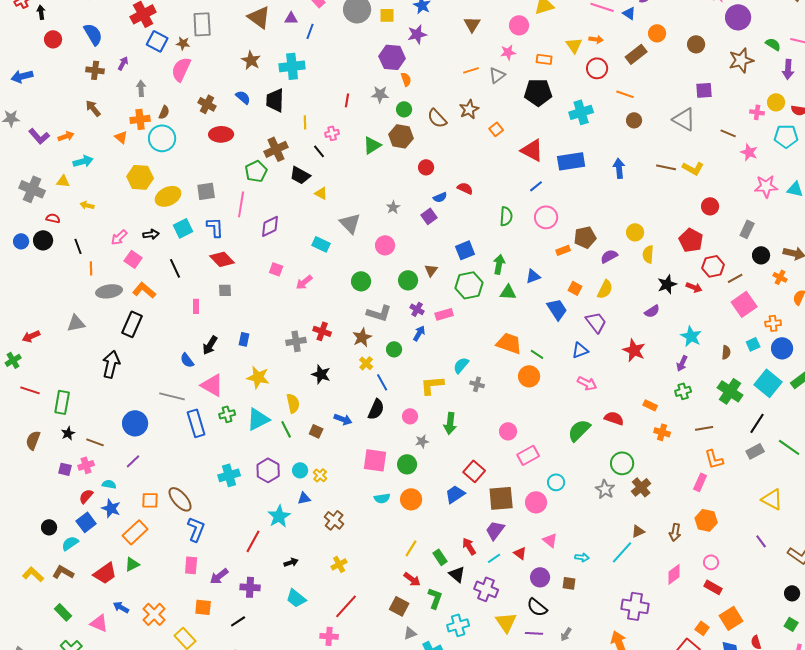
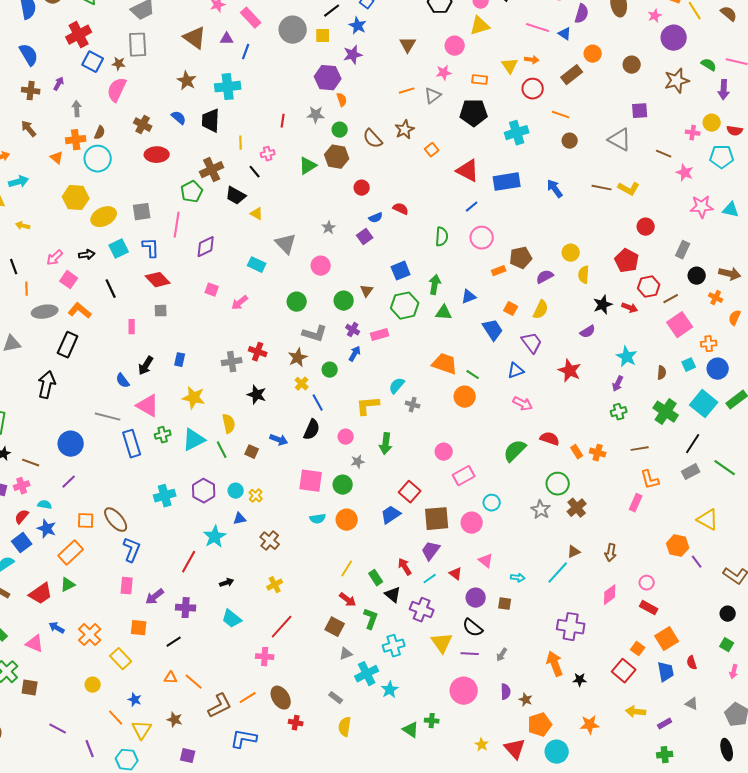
blue arrow: (619, 168) -> (555, 189), turned -30
orange rectangle: (650, 405) -> (577, 452), moved, turned 32
orange hexagon: (706, 520) -> (678, 546), moved

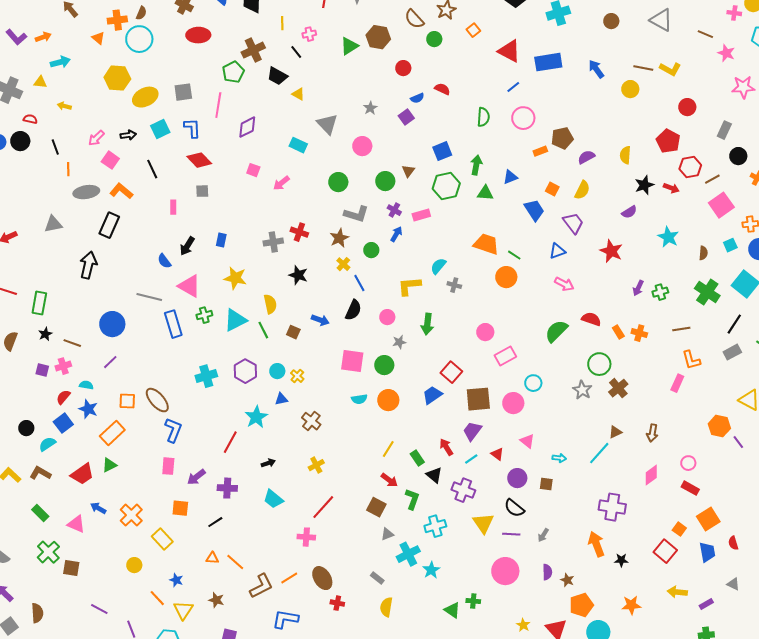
green circle: (340, 130) -> (434, 39), moved
yellow circle: (571, 253) -> (630, 89), moved
purple arrow: (618, 384) -> (638, 288), moved

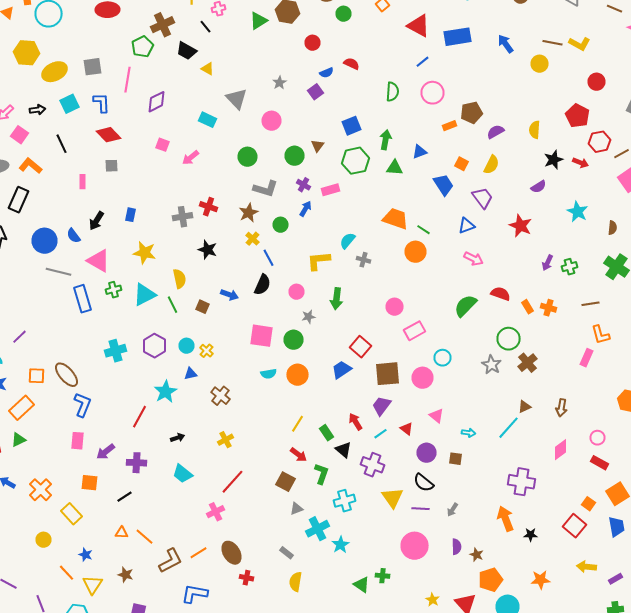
blue circle: (112, 324) -> (44, 241), moved
pink cross: (306, 537) -> (216, 512), turned -30

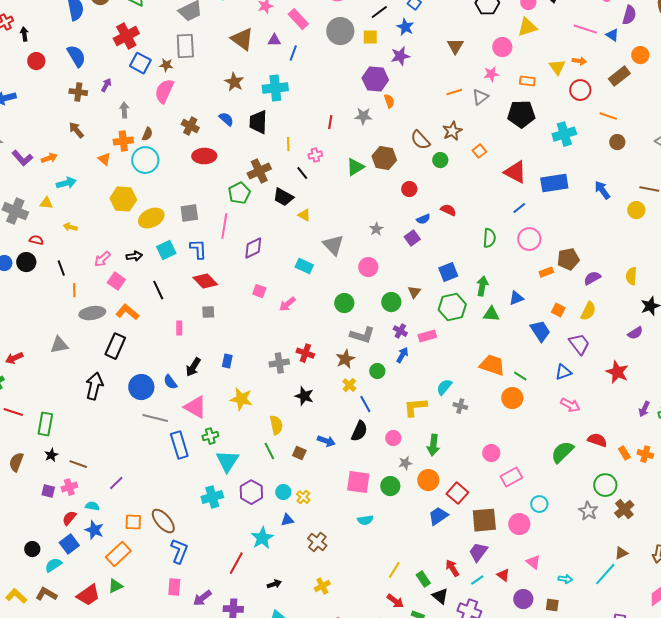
cyan triangle: (144, 295) -> (227, 461), moved, turned -30
orange circle: (298, 375) -> (428, 480), moved

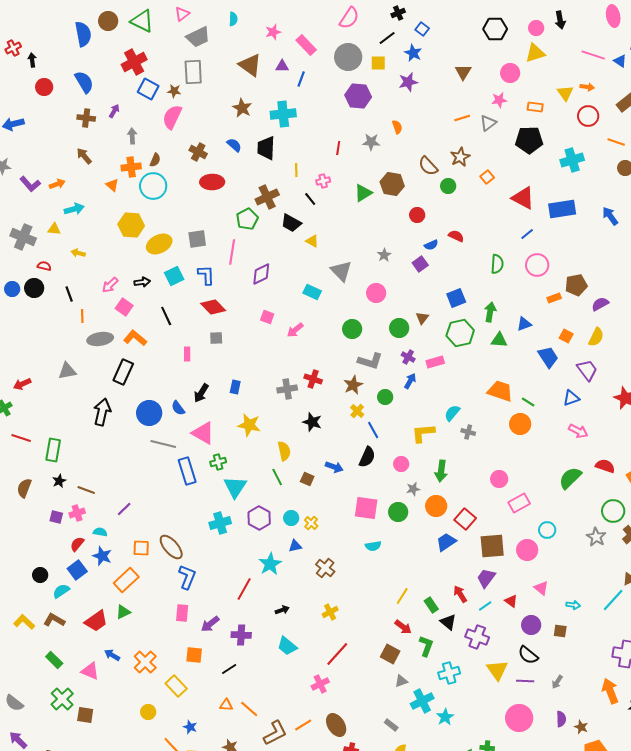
purple hexagon: (375, 79) -> (358, 96), moved

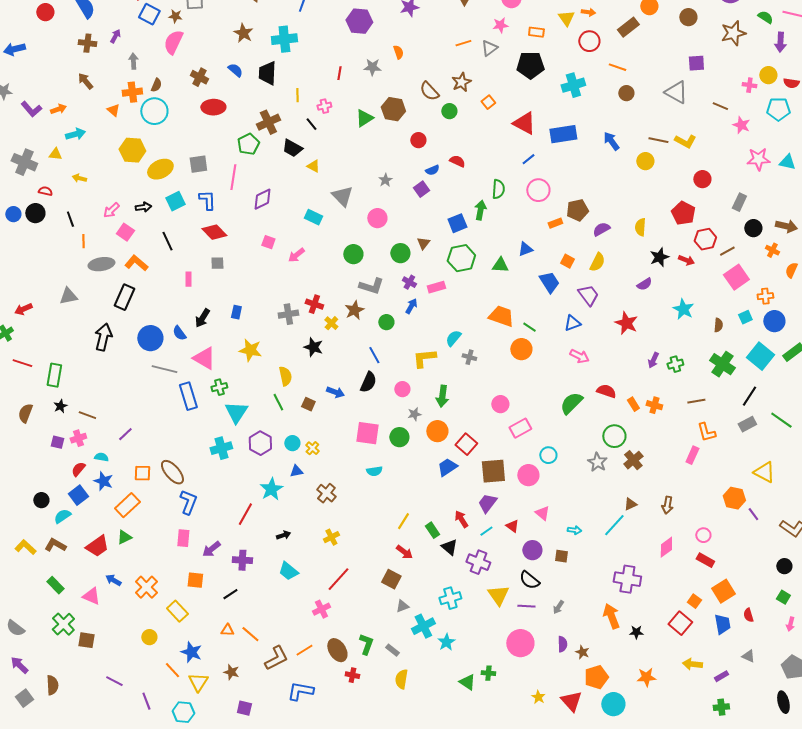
green arrow: (490, 312) -> (480, 210), moved
yellow cross: (357, 411) -> (331, 323), moved
green L-shape: (426, 646) -> (366, 644), moved
blue star: (190, 727) -> (191, 652), size x1.5

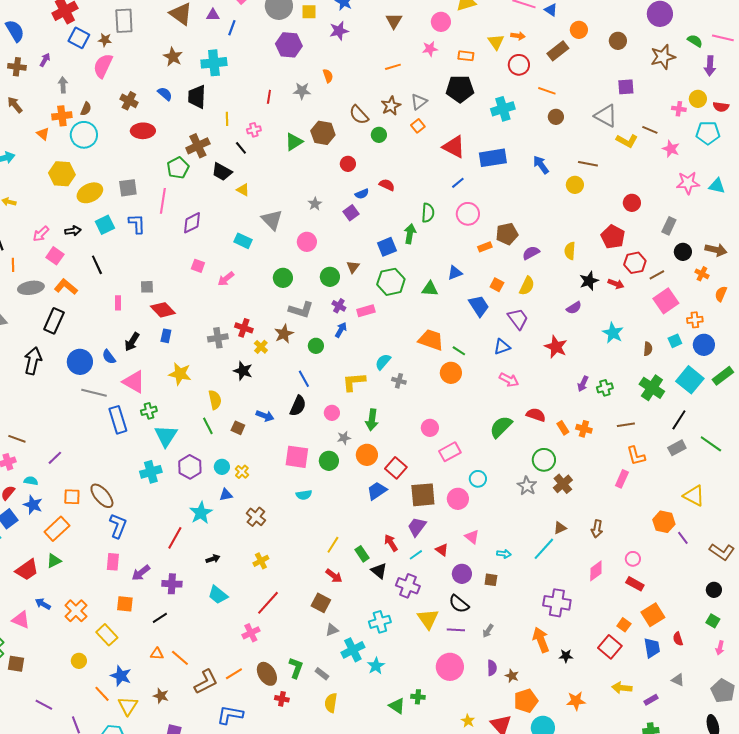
gray triangle: (489, 48) -> (419, 102), moved
yellow L-shape: (685, 141) -> (627, 141), moved
red diamond: (214, 232) -> (163, 310), moved

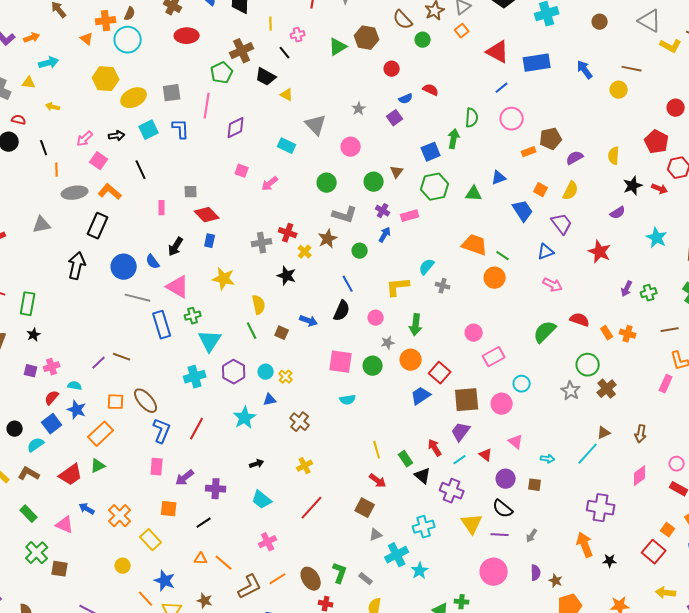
brown line: (17, 439) -> (122, 357), moved
red line: (175, 538) -> (197, 429), moved
yellow line: (333, 545) -> (377, 450), turned -48
pink cross: (251, 633) -> (268, 542), moved

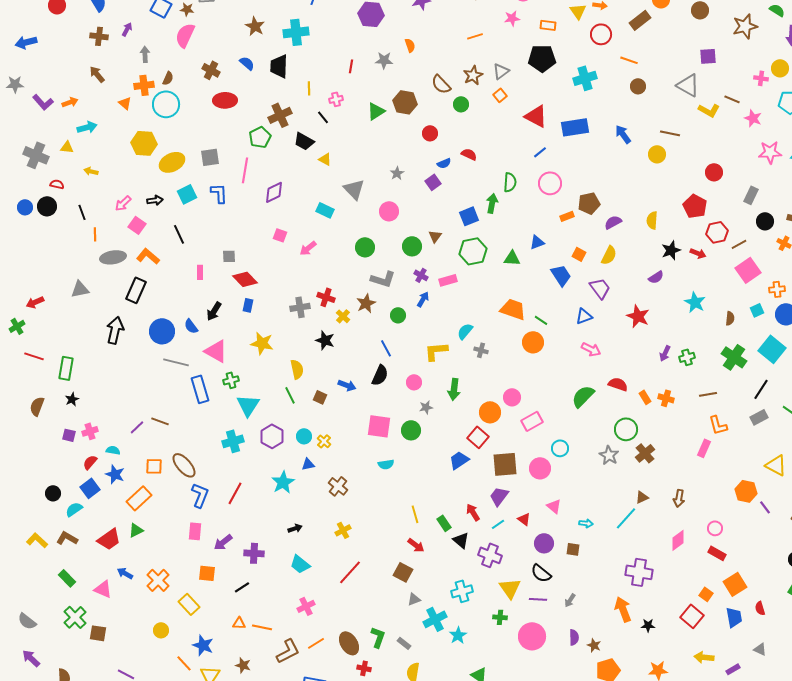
orange circle: (411, 360) -> (490, 412), moved
orange line: (224, 563) -> (262, 627), turned -30
green cross: (462, 602) -> (500, 617), moved

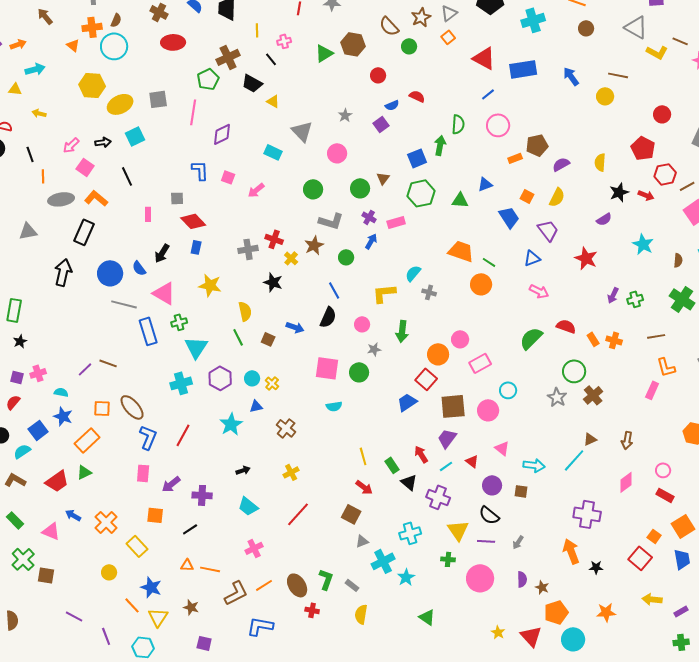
blue L-shape: (219, 193) -> (200, 170), moved
red semicircle: (90, 462) -> (13, 402), moved
cyan arrow: (586, 523) -> (534, 465), size x1.5

